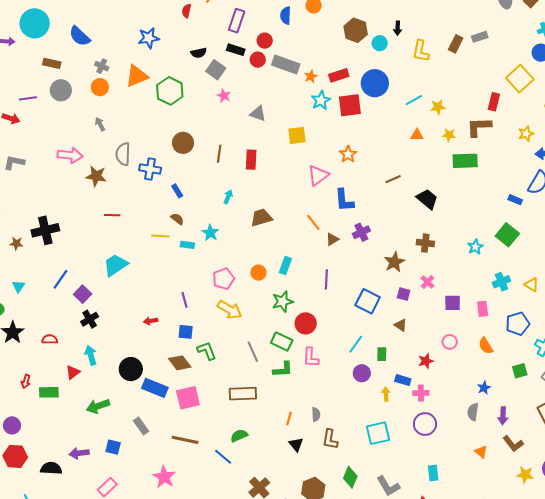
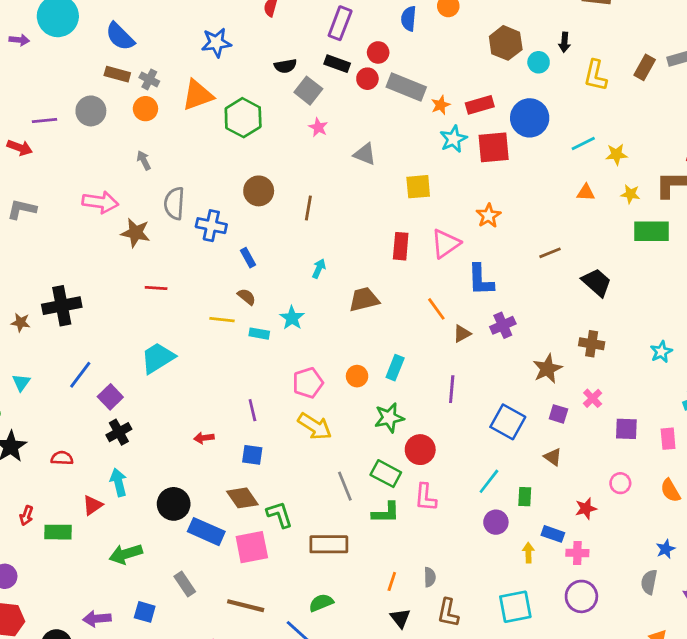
brown rectangle: (52, 63) -> (117, 74), moved
red rectangle: (251, 160) -> (401, 246), moved
green L-shape: (207, 351) -> (280, 515), moved

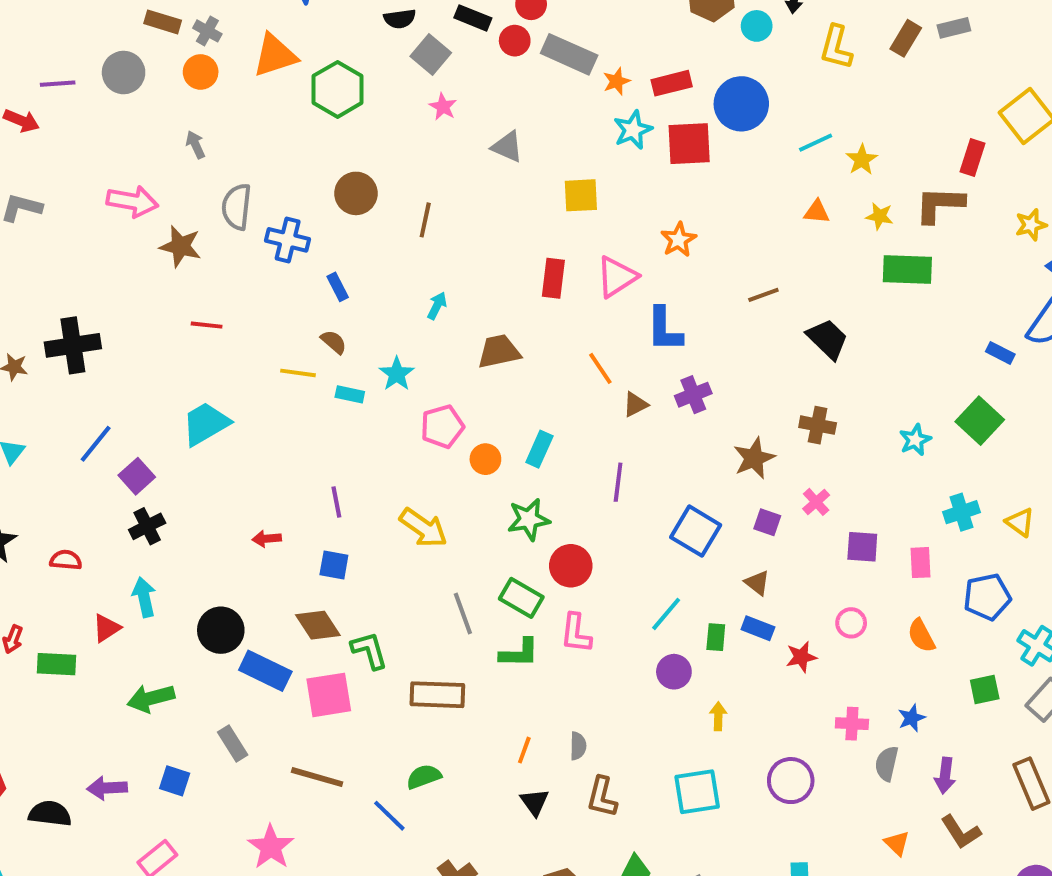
yellow star: (616, 154) -> (862, 160), turned -30
pink pentagon: (308, 383) -> (442, 426), moved
blue rectangle: (553, 534) -> (758, 628), moved
pink cross: (577, 553) -> (852, 724), moved

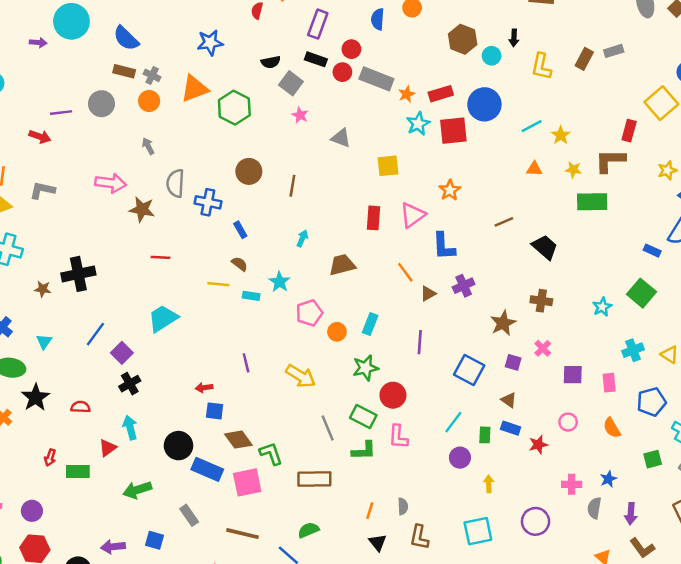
blue square: (334, 565) -> (215, 411), moved

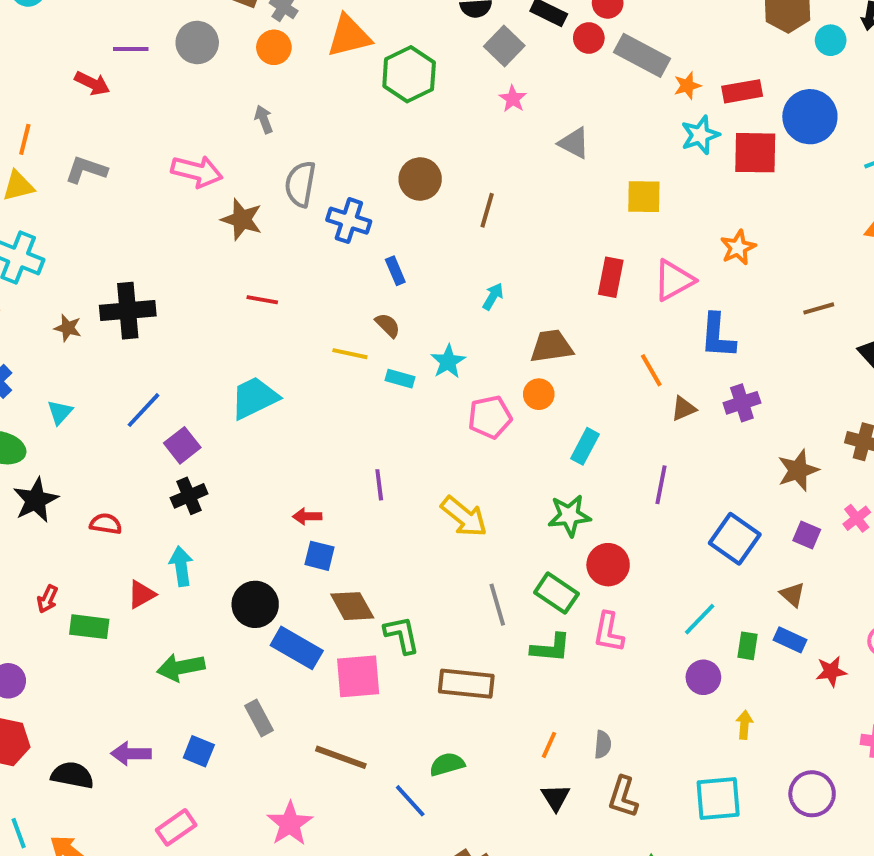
orange circle: (337, 332) -> (539, 394), moved

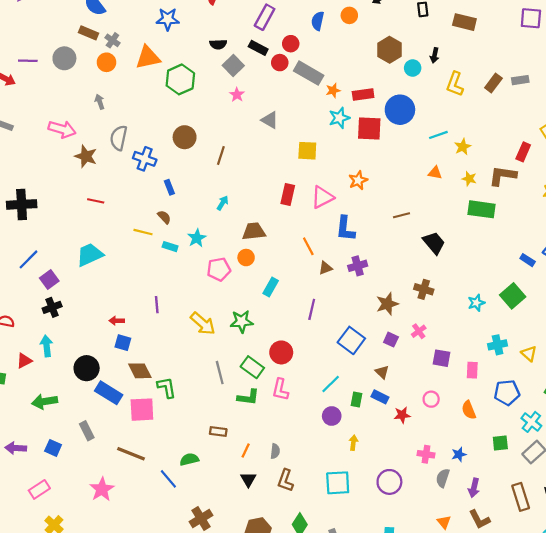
green star: (569, 516) -> (242, 321), moved
brown rectangle: (466, 684) -> (218, 432), moved, size x0.6

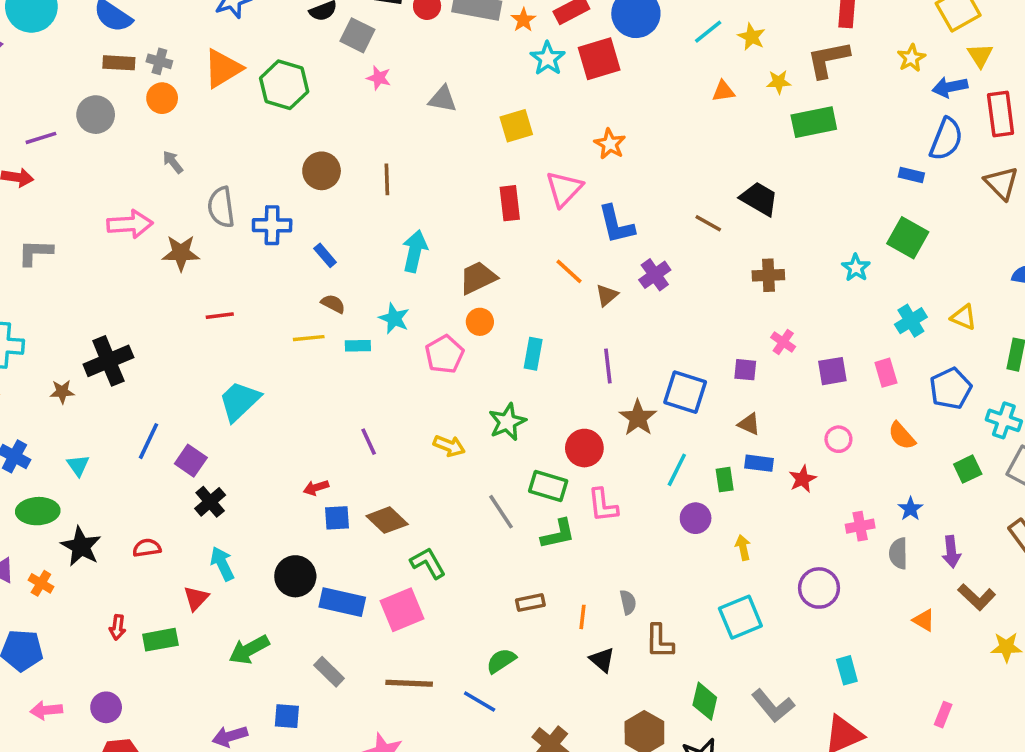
cyan arrow: (223, 203) -> (415, 251), size x1.6
brown line: (401, 215) -> (708, 223), moved, turned 63
brown star: (387, 304) -> (638, 418), moved
yellow arrow: (203, 324) -> (449, 446), size x0.7
brown diamond: (140, 371) -> (387, 520), moved

